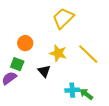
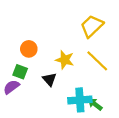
yellow trapezoid: (63, 18) -> (92, 26), moved
cyan cross: (72, 90) -> (80, 100), size x1.5

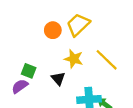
yellow trapezoid: (92, 26) -> (78, 25), moved
orange circle: (29, 49) -> (53, 30), moved

